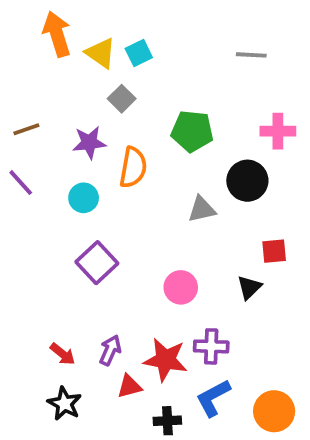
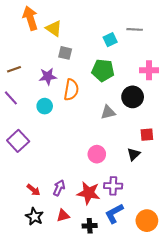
cyan square: (139, 53) -> (110, 40), moved
gray square: (122, 99) -> (65, 53), turned -32
purple square: (97, 263) -> (18, 141), moved
red triangle: (129, 386) -> (63, 215), moved

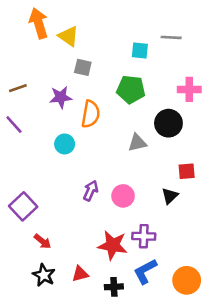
cyan square: (110, 40) -> (140, 50), turned 32
cyan circle: (45, 106) -> (65, 144), moved
purple square: (18, 141) -> (23, 206), moved
purple arrow: (59, 188) -> (91, 191), moved

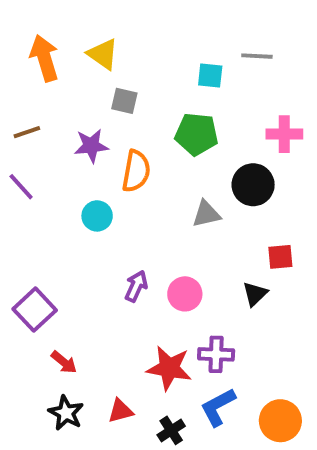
orange arrow: (39, 23) -> (44, 58), moved
black cross: (114, 287) -> (171, 430), turned -30

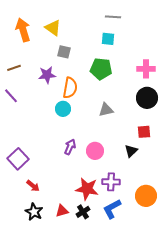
gray line: (257, 56) -> (113, 17), moved
black circle: (253, 185) -> (147, 98), moved
cyan circle: (97, 216) -> (63, 109), moved
orange circle: (280, 421) -> (146, 196), moved
black cross: (171, 430) -> (83, 212), moved

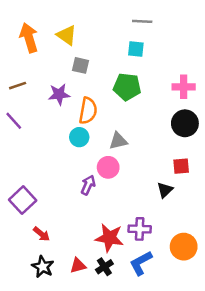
gray triangle: (106, 110) -> (118, 141), moved
pink circle: (95, 151) -> (108, 167), moved

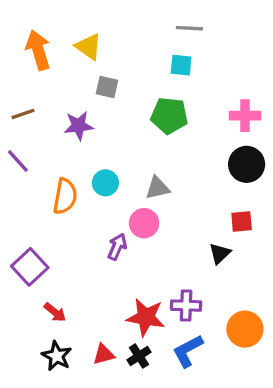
orange semicircle: (88, 111) -> (65, 196), moved

